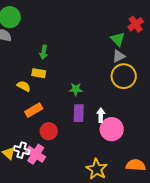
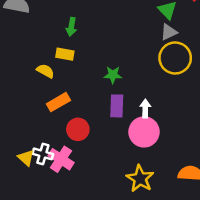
pink circle: (112, 129) -> (144, 132), moved

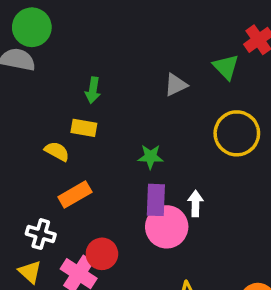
gray triangle: (169, 32) -> (176, 85), moved
red circle: (78, 129) -> (102, 254), moved
pink circle: (144, 132) -> (167, 227), moved
white cross: (43, 154) -> (41, 234), moved

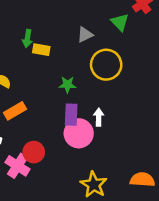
yellow rectangle: (84, 128) -> (41, 50), moved
yellow circle: (237, 133) -> (106, 65), moved

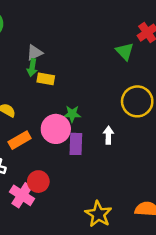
gray triangle: (85, 35) -> (35, 53), moved
yellow circle: (106, 65) -> (137, 101), moved
white arrow: (99, 117) -> (108, 135), moved
pink circle: (79, 133) -> (56, 129), moved

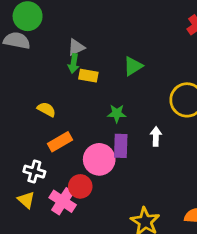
green triangle: (125, 51) -> (133, 66), moved, turned 42
pink circle: (56, 129) -> (99, 159), moved

